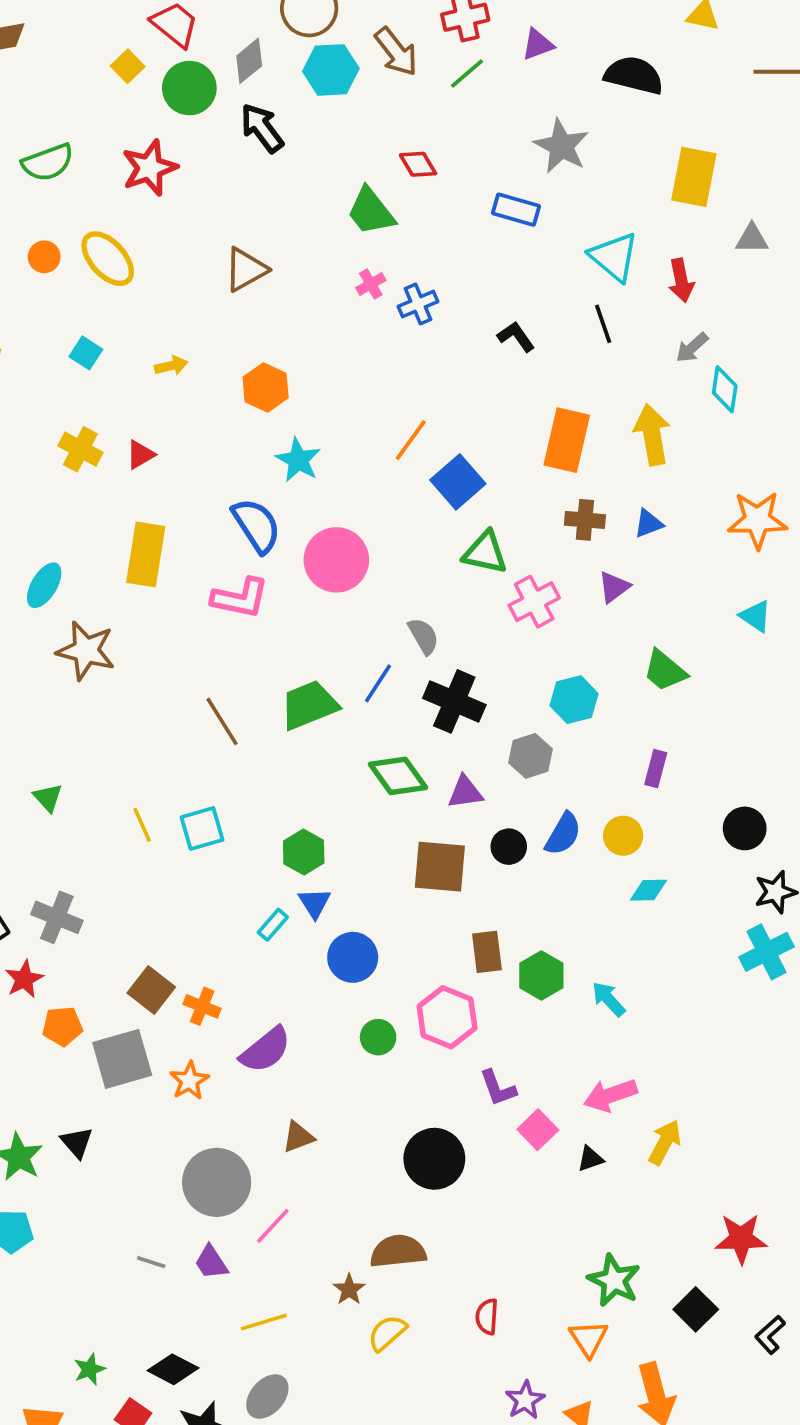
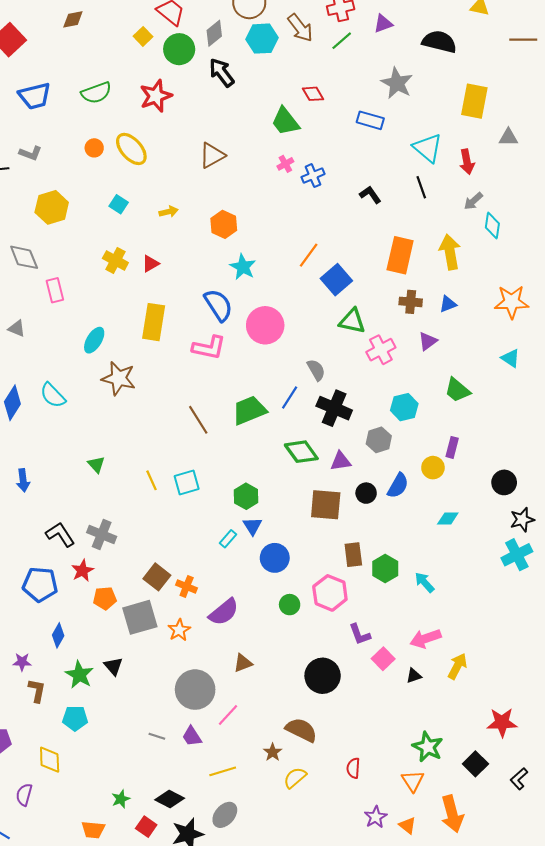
yellow circle: (623, 836) -> (433, 468), moved
brown semicircle: (398, 1251) -> (301, 730), turned 32

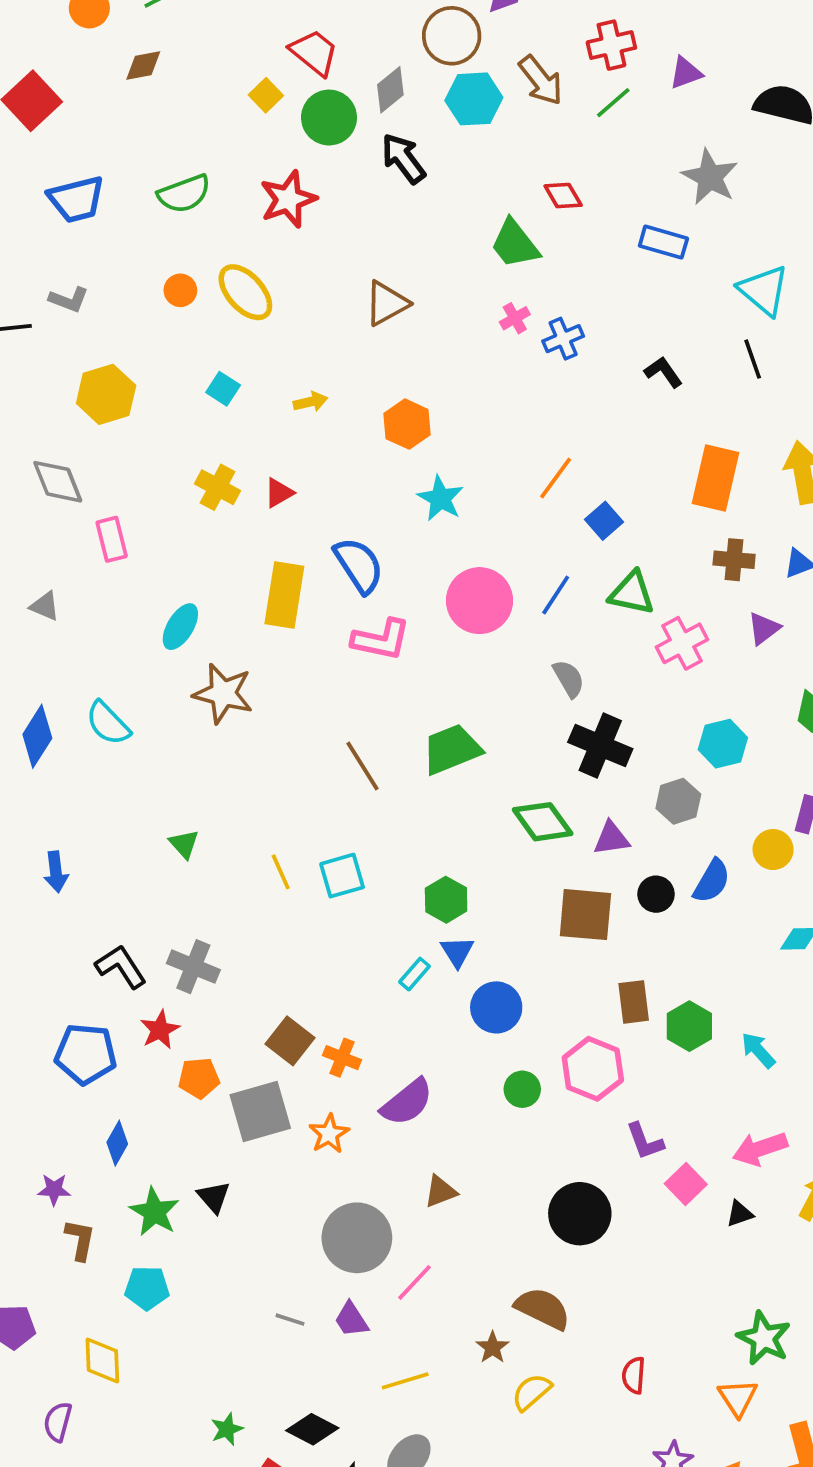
blue square: (336, 280) -> (604, 521), size x0.7
blue semicircle: (218, 305) -> (359, 565), moved
blue line: (290, 398) -> (556, 595), moved

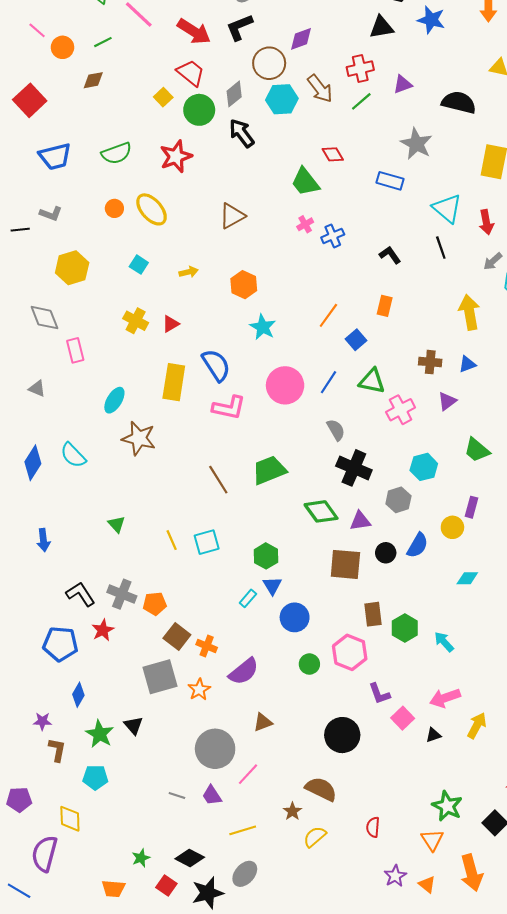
orange rectangle: (715, 478) -> (385, 306), moved, size x0.6
orange pentagon: (199, 1078) -> (155, 604), moved
purple semicircle: (58, 1422) -> (45, 854), size x1.6

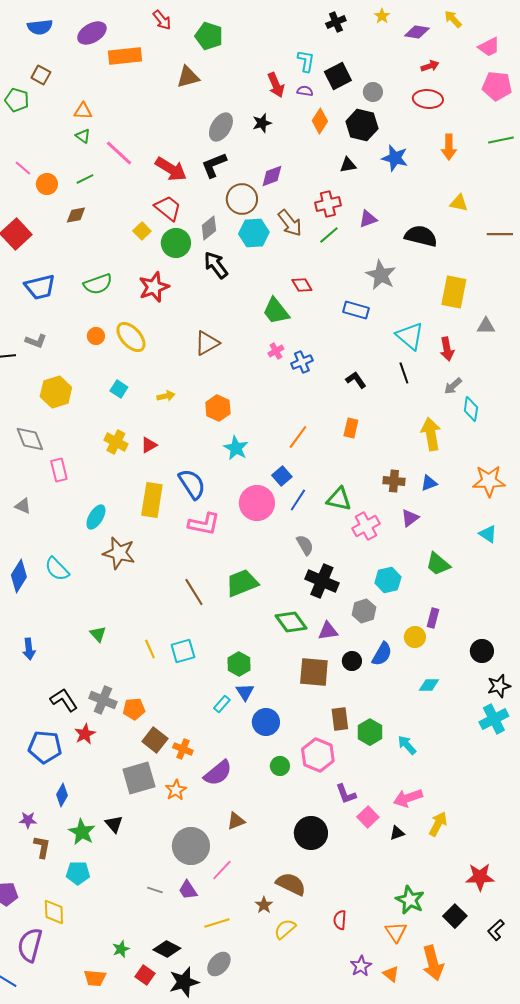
black triangle: (381, 27) -> (348, 165), size x0.7
blue square: (356, 340) -> (282, 476), moved

